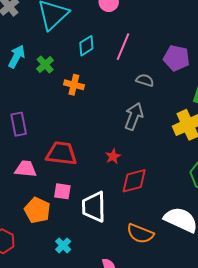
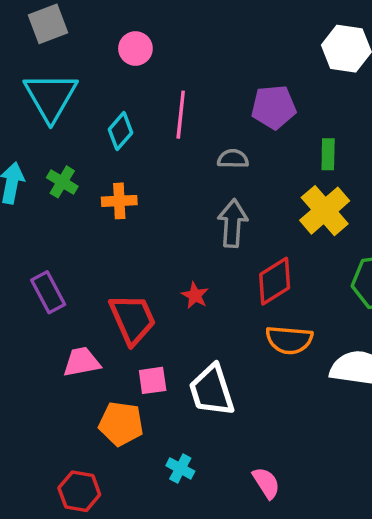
red trapezoid: (61, 153) -> (133, 319), turned 76
red star: (113, 156) -> (195, 295), moved
red diamond: (134, 181) -> (275, 281), moved
orange semicircle: (140, 234) -> (289, 340), moved

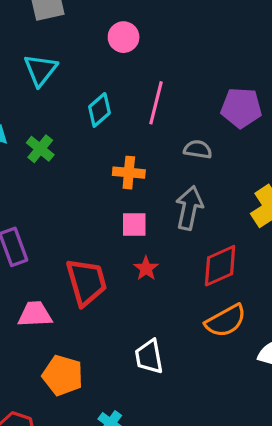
cyan triangle: (51, 97) -> (41, 70), size x0.7
orange cross: (119, 201) -> (129, 173), moved
orange semicircle: (289, 340) -> (226, 321), turned -42
pink square: (153, 380) -> (134, 224), moved
white trapezoid: (212, 390) -> (149, 357), size x0.7

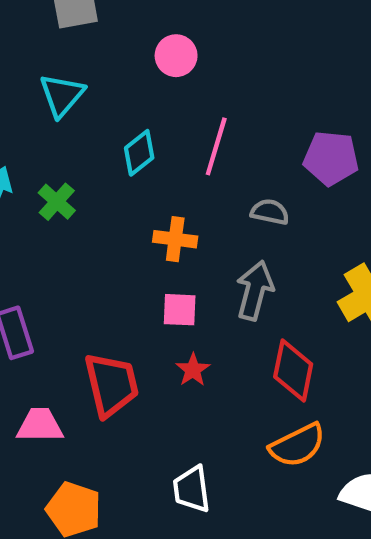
red diamond: (220, 266) -> (293, 370), turned -57

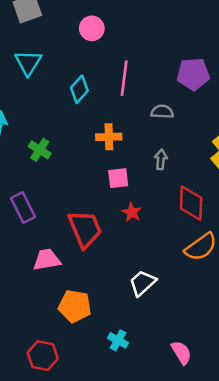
green cross: (57, 202) -> (40, 150), moved
gray arrow: (255, 290) -> (161, 160), size x0.6
white trapezoid: (192, 489) -> (143, 283), turned 64

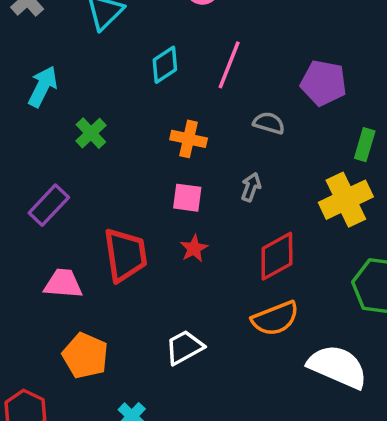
red diamond: (191, 203) -> (277, 256), turned 45
purple rectangle: (23, 208) -> (49, 205), turned 56

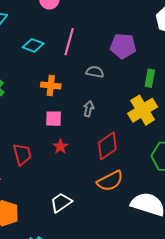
cyan diamond: (165, 65) -> (33, 45), turned 60
red trapezoid: (125, 255) -> (22, 154), size x0.7

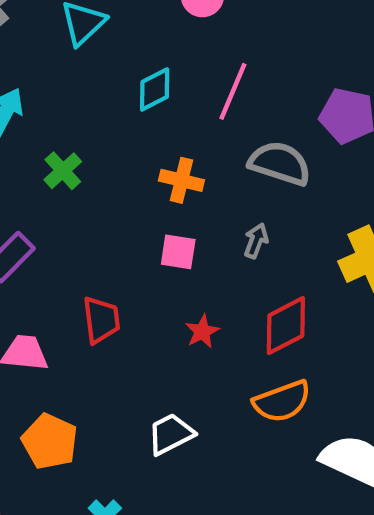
cyan diamond: (33, 45) -> (155, 89), turned -55
gray semicircle: (95, 72) -> (280, 163), size x1.6
red star: (60, 147) -> (202, 332), moved

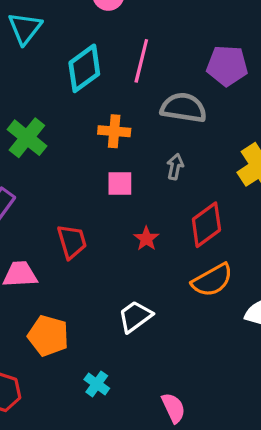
cyan diamond: (155, 89) -> (84, 68), size x1.4
green cross: (63, 171) -> (27, 138), size x1.4

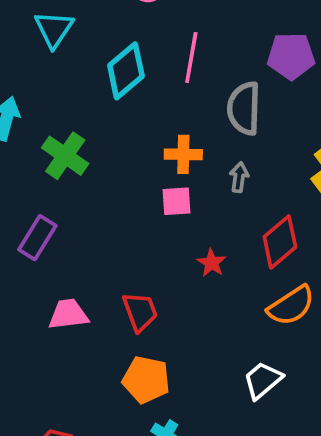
gray semicircle: (184, 108) -> (244, 108), turned -93
orange cross: (114, 131) -> (183, 154), moved
red trapezoid: (72, 242) -> (140, 312), moved
white trapezoid: (135, 317) -> (263, 380), moved
orange pentagon: (48, 336) -> (146, 380), moved

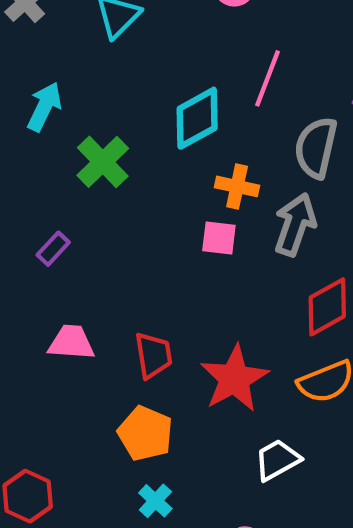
cyan diamond: (126, 71) -> (197, 118), moved
gray arrow: (239, 177) -> (295, 225), size x1.8
purple rectangle: (37, 238) -> (53, 249), size x0.7
red star: (212, 263) -> (234, 379), moved, size x2.0

